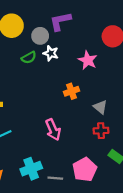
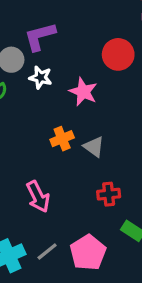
white star: (51, 53) -> (41, 77), moved
gray triangle: (100, 107) -> (94, 147), moved
gray line: (55, 178) -> (47, 252), moved, turned -40

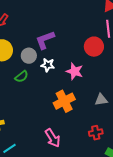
orange cross: (62, 139) -> (64, 101), size x1.5
gray triangle: (94, 147) -> (101, 100), moved, turned -40

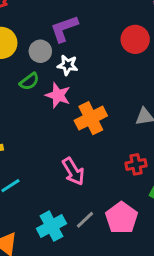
pink star: (75, 71) -> (58, 95), moved

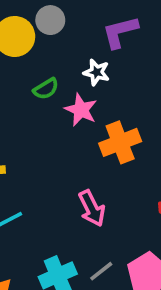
purple L-shape: (64, 29) -> (120, 32), moved
gray circle: (40, 51) -> (50, 20), moved

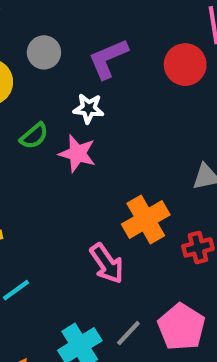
gray circle: (50, 20) -> (44, 52), moved
orange cross: (120, 142) -> (146, 219), moved

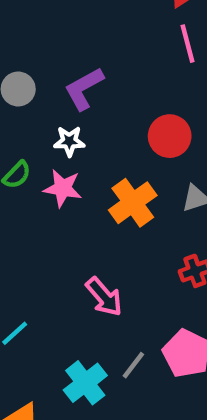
red circle: (185, 65) -> (170, 136), moved
orange cross: (146, 219) -> (133, 203), moved

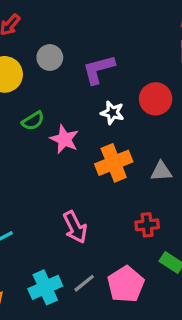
red circle: (170, 136) -> (156, 99), moved
white star: (69, 141) -> (112, 113), moved

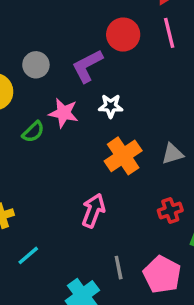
red circle: (156, 99) -> (123, 35), moved
pink star: (64, 139) -> (64, 113), moved
pink arrow: (75, 227) -> (93, 211), moved, turned -120
gray line: (84, 283) -> (119, 268), moved, turned -50

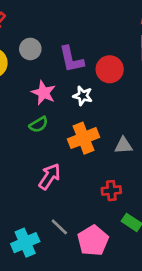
red circle: (123, 35) -> (110, 69), moved
purple L-shape: (87, 66) -> (71, 59), turned -88
green semicircle: (33, 132) -> (39, 125), moved
gray line: (119, 268) -> (59, 227), turned -48

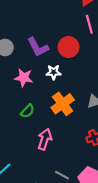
green semicircle: (39, 125) -> (27, 111), moved

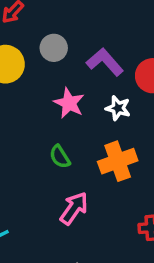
purple L-shape: (38, 47) -> (105, 62), turned 150
green semicircle: (27, 111) -> (60, 157), turned 88

